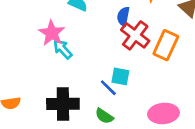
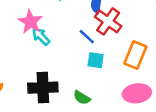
orange rectangle: (166, 45) -> (135, 55), moved
blue line: (108, 88) -> (87, 37), moved

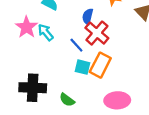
cyan arrow: (41, 36) -> (46, 32), moved
orange rectangle: (135, 55) -> (100, 65), moved

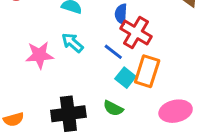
pink star: (27, 27) -> (39, 55), moved, turned -30
cyan square: (82, 67) -> (125, 78), turned 35
green semicircle: (67, 100) -> (113, 108), moved

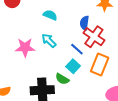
cyan square: (125, 78) -> (73, 66), moved
green semicircle: (113, 108) -> (62, 79), moved

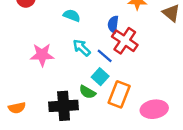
cyan arrow: (49, 41) -> (82, 48), moved
orange rectangle: (100, 65) -> (119, 94), moved

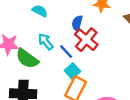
cyan square: (100, 77) -> (72, 71), moved
green semicircle: (87, 92) -> (27, 59), moved, size x1.5

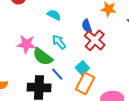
blue semicircle: (77, 23) -> (87, 26), turned -32
blue line: (66, 52) -> (57, 74), moved

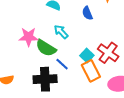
red cross: (95, 40) -> (108, 53), moved
orange rectangle: (85, 83) -> (91, 71), turned -50

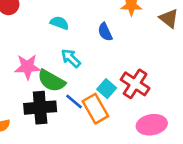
orange rectangle: (91, 71) -> (95, 109), moved
black cross: (45, 79) -> (40, 108), moved

